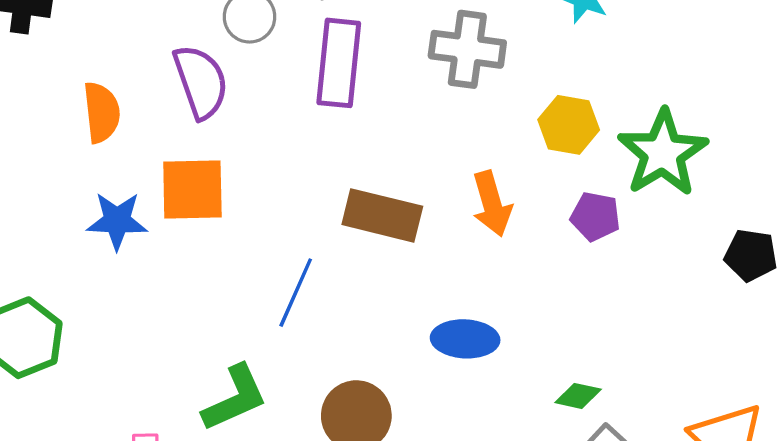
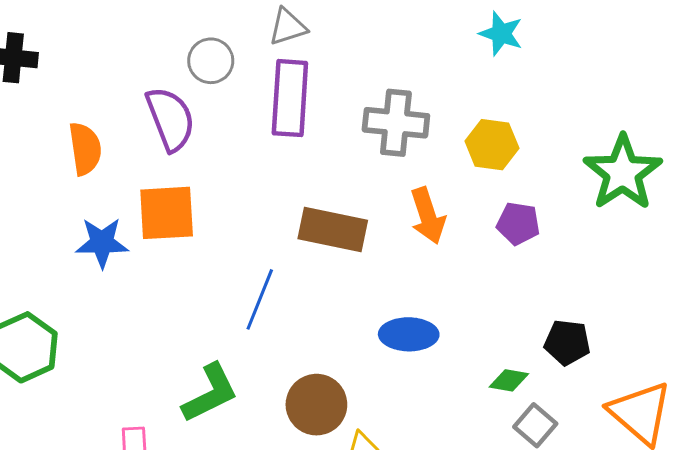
gray cross: (467, 49) -> (396, 123), moved
green star: (663, 153) -> (623, 173), moved
black pentagon: (751, 255) -> (567, 342), moved

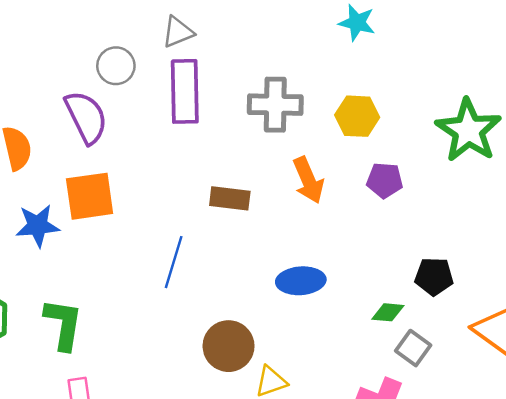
brown rectangle: (333, 229) -> (230, 198), size x0.7
green L-shape: (210, 393) -> (63, 324), moved, turned -50

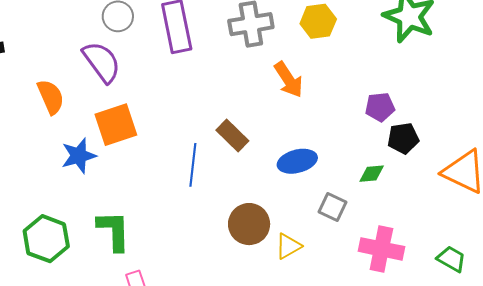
purple pentagon: (385, 180) -> (380, 107), moved
brown rectangle: (230, 198) -> (232, 135), moved, turned 48
gray square: (413, 348) -> (333, 207), moved

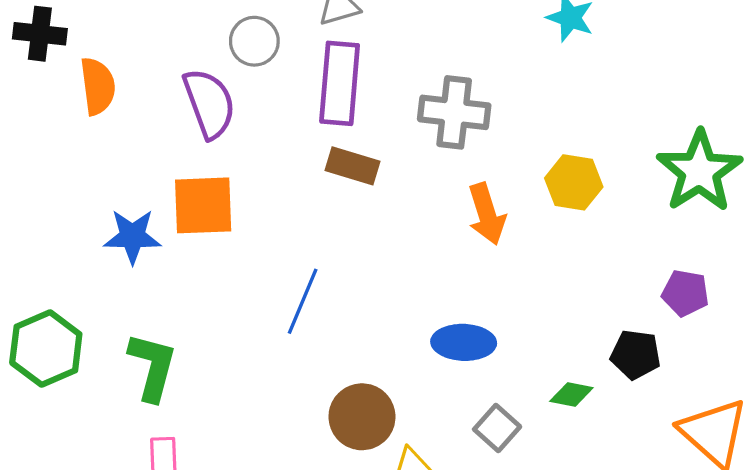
yellow hexagon: (318, 21) -> (574, 182), moved
orange semicircle: (51, 97) -> (98, 86), moved
purple pentagon: (380, 107) -> (685, 293), moved
brown rectangle: (232, 135) -> (353, 166), moved, turned -44

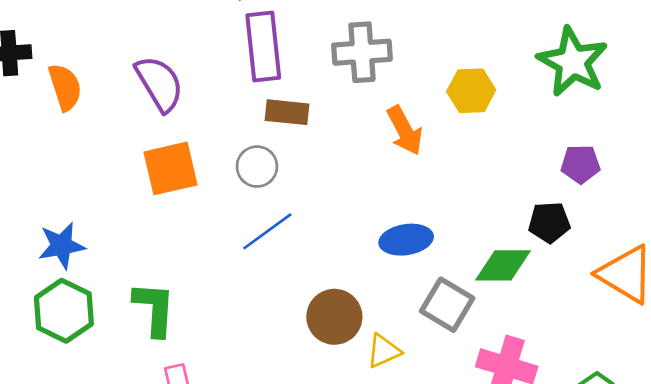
gray circle: (254, 41) -> (257, 167), moved
blue star: (132, 236) -> (62, 246), moved
blue line: (303, 301) -> (267, 231), turned 42
green diamond: (571, 394) -> (503, 265), size x1.6
gray square: (497, 428) -> (447, 305), size x1.4

